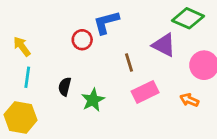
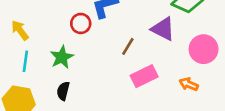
brown line: (129, 62) -> (128, 46), turned 48
black semicircle: (65, 87) -> (63, 91), moved
green star: (93, 100) -> (62, 57), moved

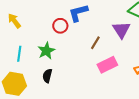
purple triangle: (163, 29) -> (121, 30), turned 30
yellow arrow: (20, 30) -> (14, 21), moved

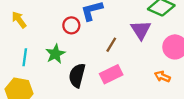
pink rectangle: (107, 65) -> (111, 74), moved
black semicircle: (47, 76) -> (77, 75), moved, size x1.5

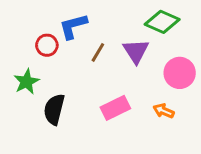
brown line: (111, 45) -> (98, 52), moved
pink rectangle: (111, 74) -> (115, 108), moved

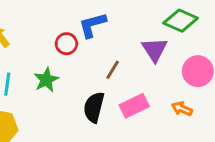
brown line: (98, 52) -> (113, 70), moved
black semicircle: (54, 109) -> (94, 107), moved

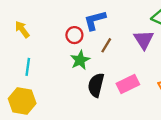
brown line: (113, 70) -> (106, 45), moved
green star: (46, 80) -> (80, 60), moved

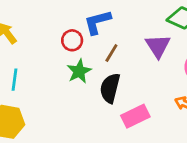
pink rectangle: (128, 84) -> (135, 116), moved
black semicircle: (96, 85) -> (110, 88), moved

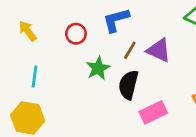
red circle: (72, 40) -> (76, 34), moved
purple triangle: (158, 46) -> (159, 50), moved, turned -32

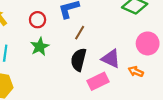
purple triangle: (159, 50) -> (111, 59), moved
green star: (98, 68) -> (40, 47), moved

